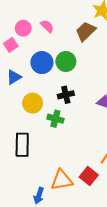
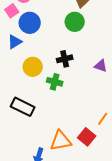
green circle: (66, 61) -> (75, 22), moved
blue circle: (42, 63) -> (30, 23), moved
black rectangle: (22, 145) -> (23, 107), turned -65

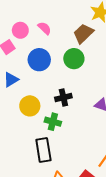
blue circle: (30, 23) -> (39, 60), moved
black rectangle: (23, 107) -> (43, 150), moved, turned 55

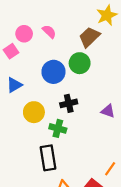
blue circle: (39, 60) -> (53, 72), moved

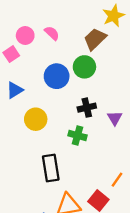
black cross: (69, 103) -> (87, 108), moved
purple triangle: (108, 111) -> (115, 118), turned 40
green cross: (58, 128) -> (77, 135), moved

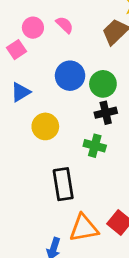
green circle: (84, 67) -> (103, 84), moved

